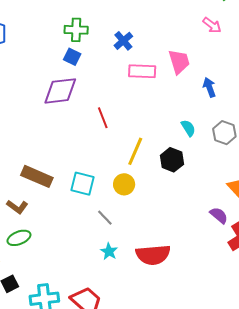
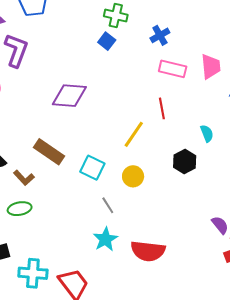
purple diamond: (60, 91) -> (69, 96), moved
red line: (103, 118) -> (162, 108), moved
yellow line: (135, 151) -> (134, 134), moved
cyan star: (109, 251) -> (105, 239), size x1.4

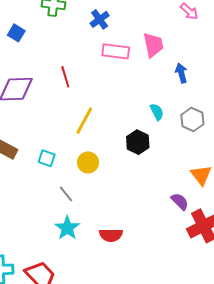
blue square: (107, 41) -> (16, 33), moved
red line: (162, 108) -> (65, 77), moved
cyan square: (92, 168) -> (47, 158), size x0.7
red semicircle: (148, 251) -> (111, 235), size x0.7

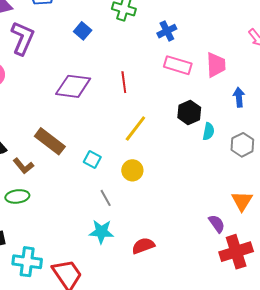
cyan semicircle: (157, 112) -> (208, 131), turned 30
black hexagon: (138, 142) -> (189, 113), moved
cyan star: (67, 228) -> (101, 232), turned 30
red semicircle: (111, 235) -> (143, 246), turned 150

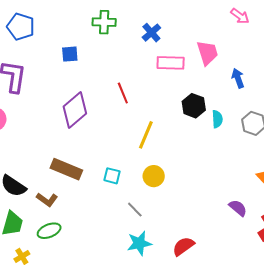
blue square: (83, 31) -> (70, 54), turned -30
purple diamond: (73, 86) -> (75, 110), turned -33
purple semicircle: (217, 224) -> (238, 208), moved

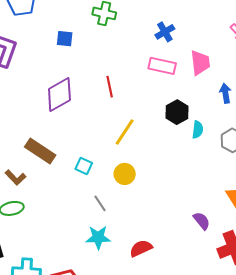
blue cross: (151, 33) -> (165, 32), moved

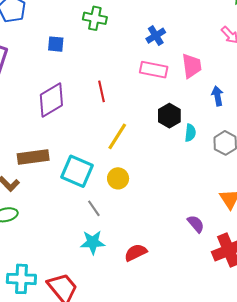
brown rectangle: (40, 151) -> (33, 157), turned -40
cyan square: (84, 166) -> (77, 171), size x1.8

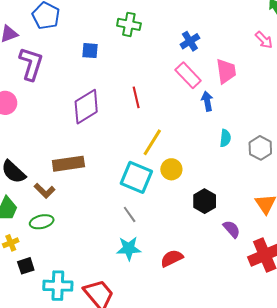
pink rectangle: (154, 70) -> (188, 75), turned 36
blue arrow: (217, 96) -> (207, 101), moved
black hexagon: (169, 116) -> (205, 201), moved
cyan square: (77, 171) -> (136, 177), moved
yellow circle: (118, 178) -> (171, 169), moved

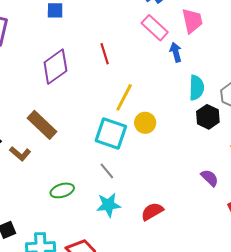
cyan semicircle: (225, 138) -> (197, 88), size x1.4
brown rectangle: (68, 164) -> (42, 125), turned 56
black hexagon: (205, 201) -> (208, 117), moved
green ellipse: (42, 222) -> (62, 190), moved

